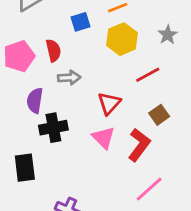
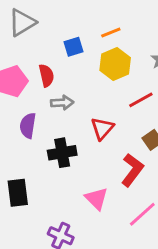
black cross: (53, 128) -> (62, 153), moved
pink triangle: (103, 138) -> (96, 199), moved

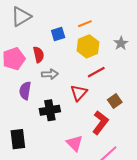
red line: (141, 100) -> (96, 72), moved

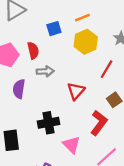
red line: (96, 72) -> (107, 69), moved, turned -30
black cross: (50, 110) -> (48, 123), moved

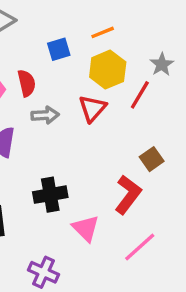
red line: (107, 69) -> (140, 95), moved
red triangle: (76, 91) -> (92, 108), moved

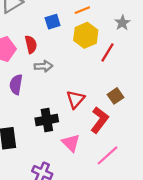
gray star: (162, 64) -> (122, 23), moved
red triangle: (92, 108) -> (75, 99), moved

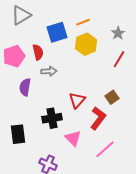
blue square: (53, 22) -> (57, 32), size x1.5
red line: (107, 52) -> (119, 59), moved

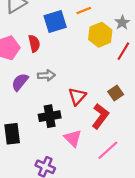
yellow hexagon: (86, 44) -> (100, 35), moved
gray arrow: (49, 71) -> (46, 75), moved
purple semicircle: (25, 87) -> (20, 82), turned 30

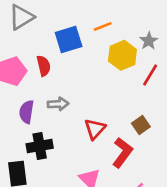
purple semicircle: (20, 82) -> (27, 112), turned -30
black cross: (50, 116) -> (40, 146), moved

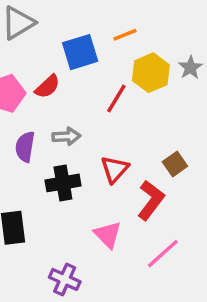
gray star: (149, 41) -> (190, 68), moved
red semicircle: (44, 66) -> (47, 86), turned 60
red line: (150, 75) -> (116, 99), moved
black cross: (40, 146) -> (63, 183), moved

